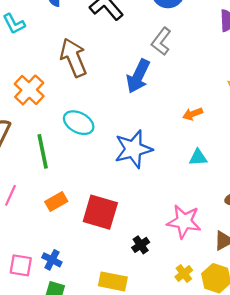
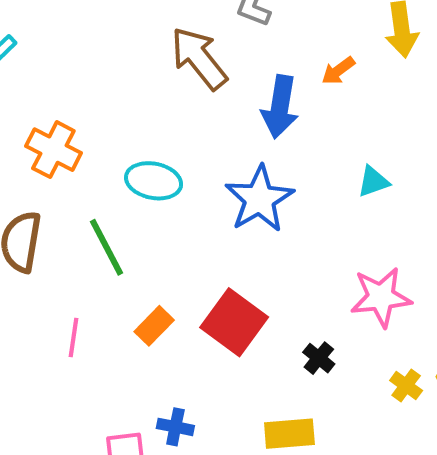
brown arrow: (73, 58) -> (199, 58), moved
blue arrow: (138, 76) -> (280, 107), moved
orange arrow: (193, 114) -> (338, 71), moved
red square: (100, 212) -> (234, 322), turned 36

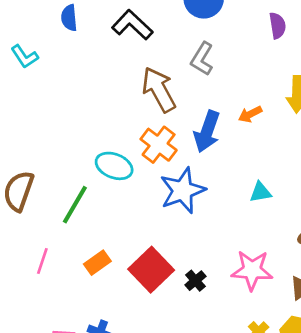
orange cross: (53, 150) -> (159, 145), moved
green line: (106, 247) -> (75, 205), turned 48
black cross: (319, 358) -> (195, 281), moved

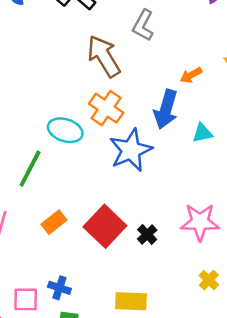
blue arrow: (207, 131) -> (166, 109), moved
cyan triangle: (260, 192) -> (202, 133), moved

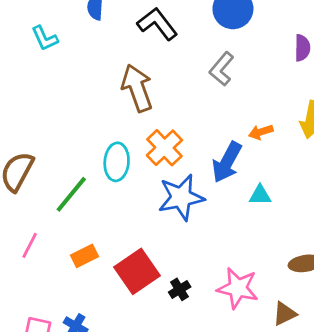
brown arrow: (104, 56) -> (137, 88), moved
cyan ellipse: (65, 130) -> (117, 162), turned 64

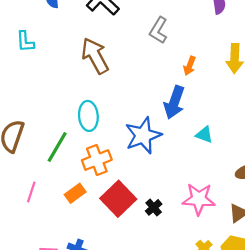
cyan L-shape: (45, 38) -> (25, 42), moved, turned 30
orange arrow: (261, 132) -> (190, 66), moved, turned -42
orange cross: (164, 148) -> (97, 160), moved, turned 32
cyan triangle: (260, 195) -> (204, 135), moved, turned 30

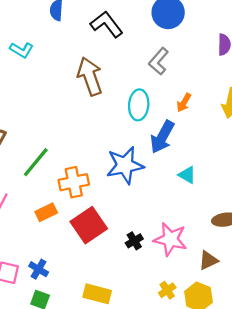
cyan L-shape: (25, 42) -> (22, 50), turned -65
cyan ellipse: (88, 116) -> (139, 105), moved
black cross: (154, 207) -> (134, 241), moved

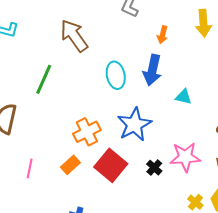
cyan ellipse: (139, 105) -> (116, 75), moved
green line: (36, 162) -> (44, 79), moved
blue star: (125, 165) -> (134, 124), moved

